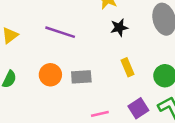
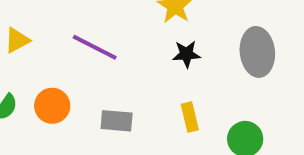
orange circle: (50, 75) -> (52, 106), moved

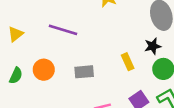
black star: (186, 54) -> (153, 46), moved

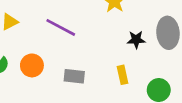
black star: (153, 46) -> (136, 40), moved

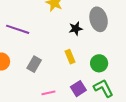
gray rectangle: (74, 76) -> (34, 64), turned -56

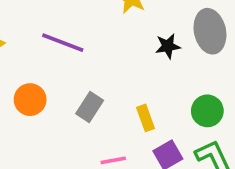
yellow rectangle: (70, 57) -> (145, 118), moved

